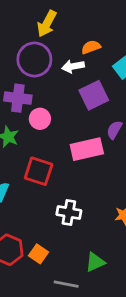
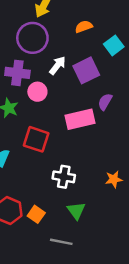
white arrow: (73, 66) -> (57, 65), moved, turned 138
green triangle: (95, 262) -> (76, 211), moved, turned -42

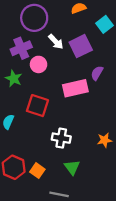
white arrow: (57, 65) -> (56, 42), turned 98
purple cross: (17, 73) -> (21, 48), turned -30

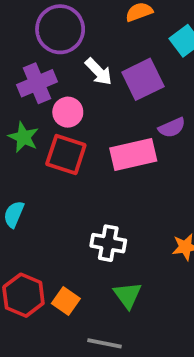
purple semicircle: (97, 73) -> (172, 128), turned -144
red square: (37, 106) -> (66, 155), moved

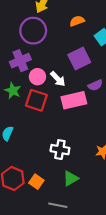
white arrow: (99, 72) -> (58, 79), moved
green triangle: (128, 295) -> (71, 178), turned 35

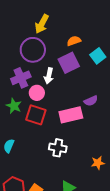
purple square: (79, 58) -> (69, 63), moved
white arrow: (58, 79) -> (49, 76), moved, turned 56
white cross: (60, 150) -> (58, 148), moved

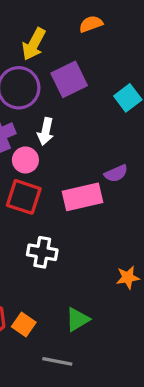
orange semicircle: (74, 41) -> (91, 24), moved
purple square: (69, 63) -> (69, 79), moved
white cross: (58, 148) -> (42, 252), moved

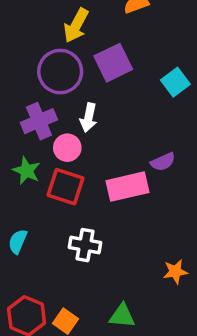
green triangle: (77, 319) -> (122, 316), turned 36

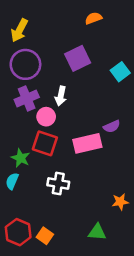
yellow arrow: (76, 25) -> (19, 30), moved
purple circle: (60, 72) -> (25, 64), moved
green star: (27, 171) -> (21, 158), moved
green triangle: (122, 316) -> (97, 232), moved

